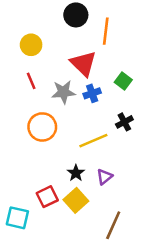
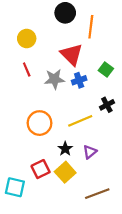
orange circle: (42, 127) -> (40, 123), moved
brown line: (113, 225) -> (97, 194), turned 45

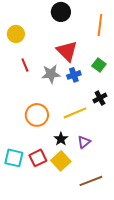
orange line: (91, 27) -> (100, 25), moved
yellow circle: (27, 38) -> (16, 34), moved
cyan square: (15, 187) -> (14, 158), moved

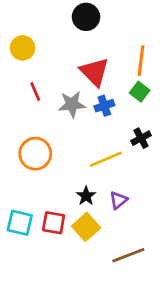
orange line: (100, 25) -> (141, 61), moved
orange circle: (37, 115) -> (35, 154), moved
red square: (38, 158) -> (54, 223), turned 36

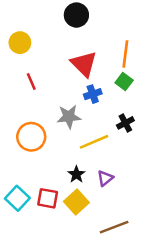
gray star: (72, 104) -> (69, 117), moved
cyan square: (20, 223) -> (17, 198), turned 30

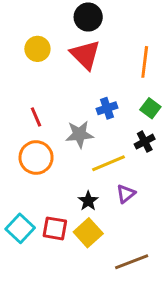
yellow circle: (20, 43) -> (37, 49), moved
red triangle: (84, 64) -> (85, 55), moved
red line: (31, 82) -> (36, 117), moved
green square: (124, 82) -> (150, 108), moved
purple triangle: (105, 178) -> (126, 194), moved

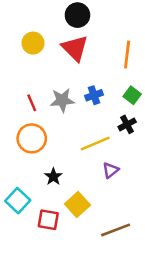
gray star: (79, 134) -> (62, 100), moved
black star: (88, 201) -> (53, 177), moved
red square: (55, 228) -> (48, 220), moved

